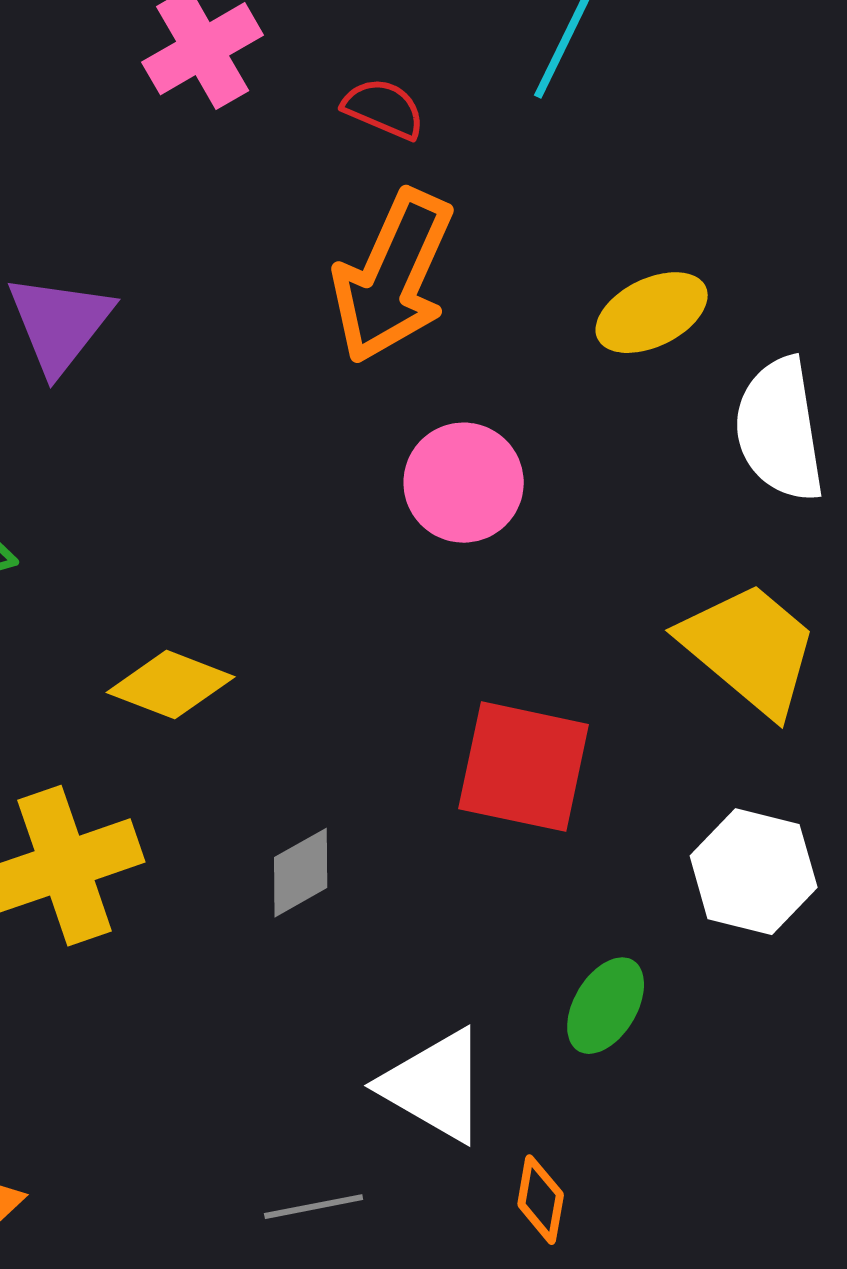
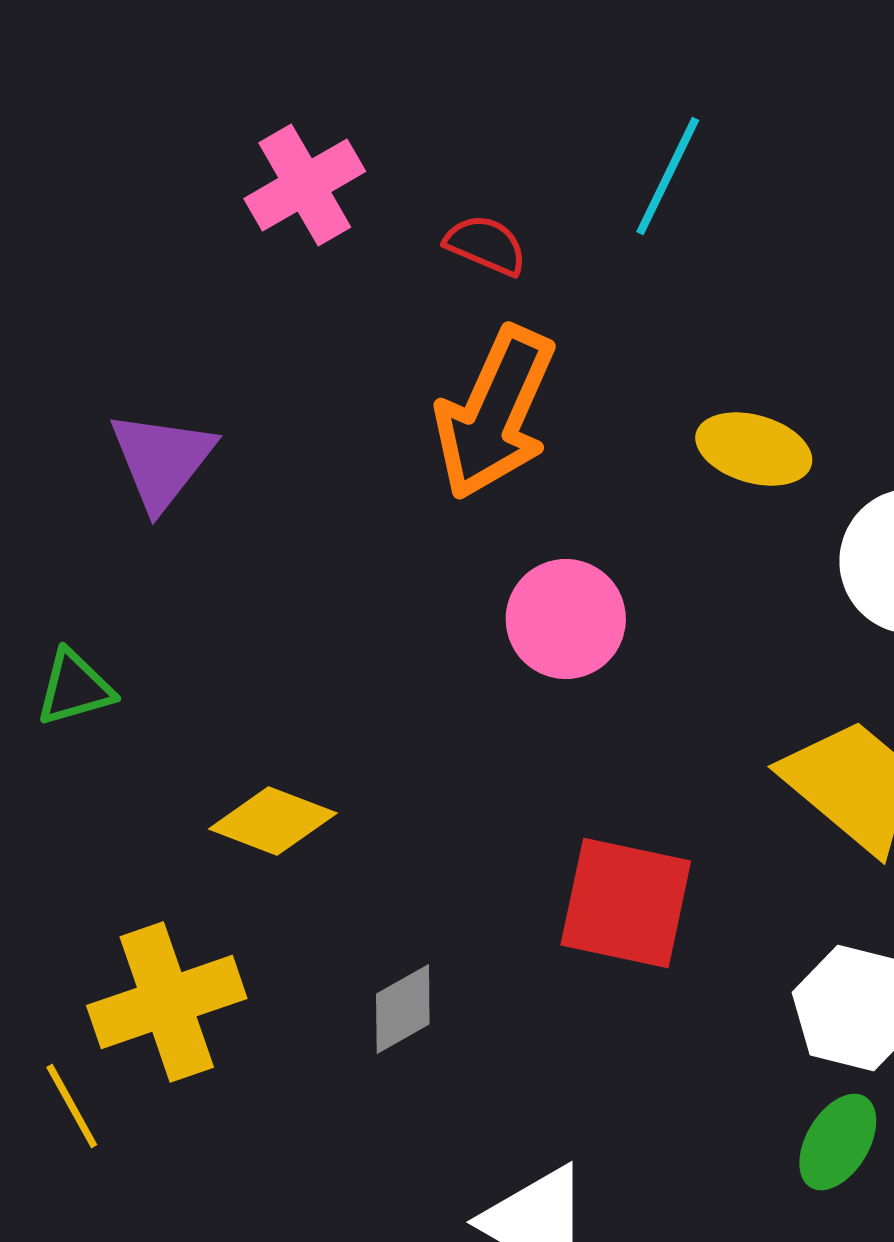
yellow ellipse: (652, 313) -> (754, 449), turned 42
green ellipse: (606, 1006) -> (838, 1142), moved

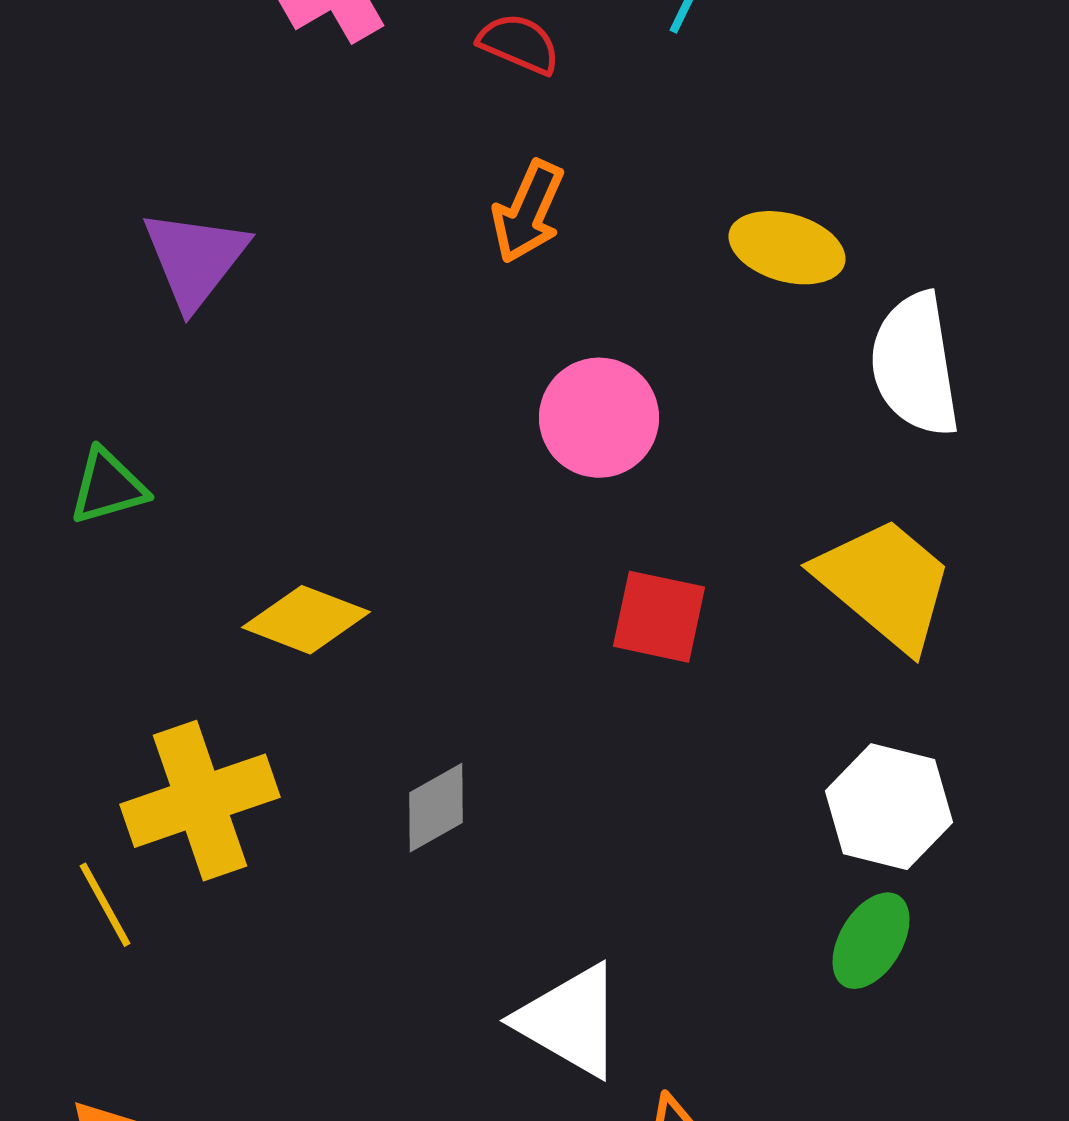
orange arrow: (495, 413) -> (528, 212), size x0.6
red square: (626, 903) -> (659, 617), moved, size x0.7

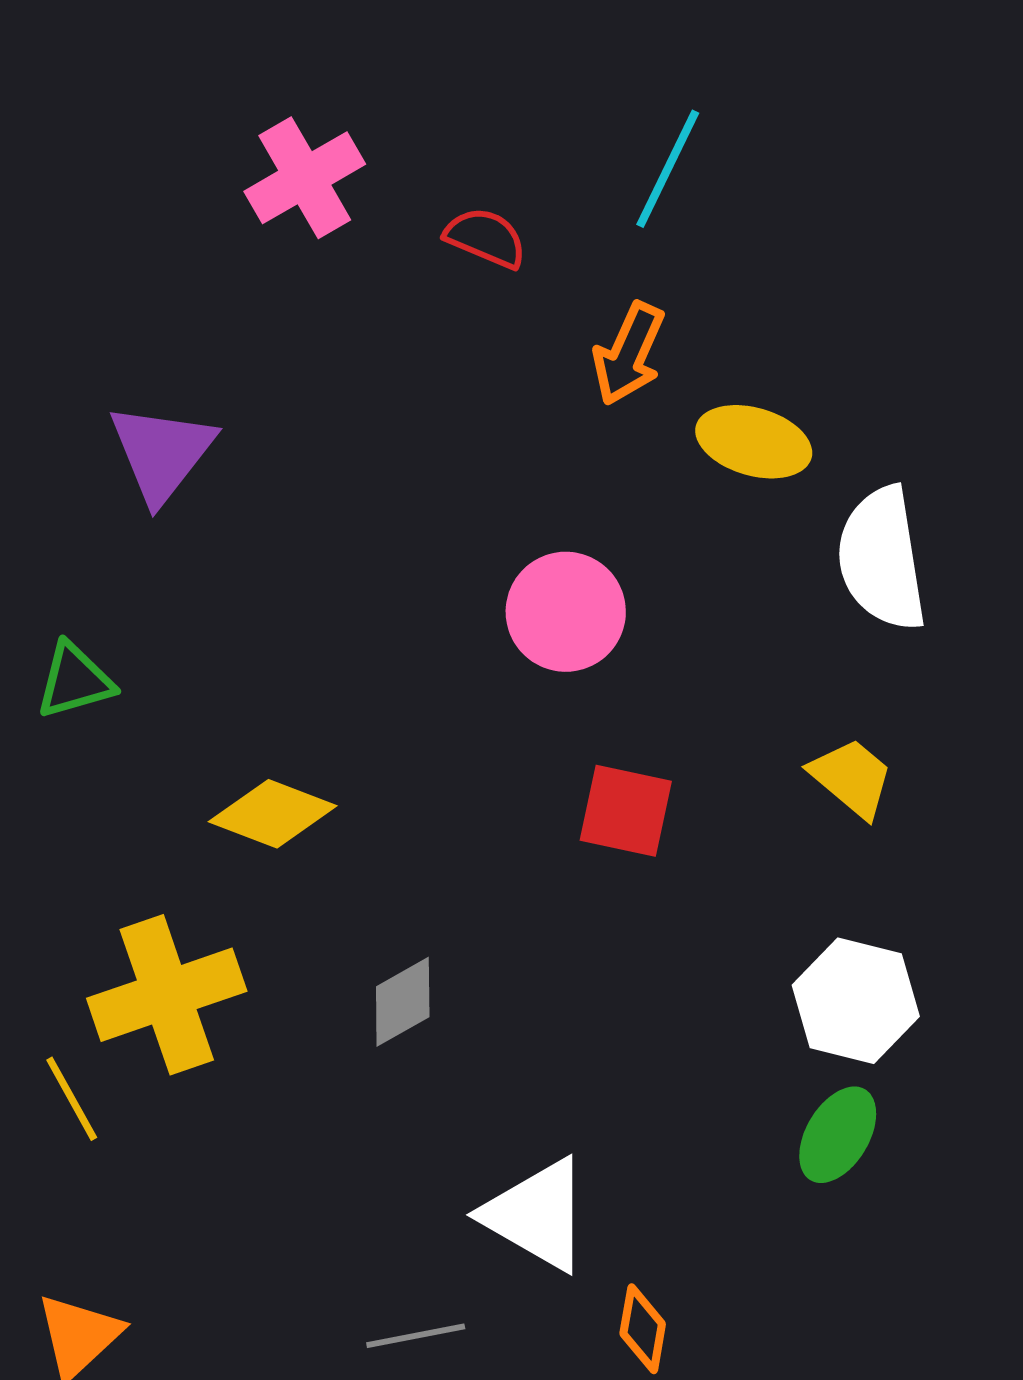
orange arrow: (528, 212) -> (629, 354), moved
yellow trapezoid: (885, 584) -> (852, 778), size x0.6

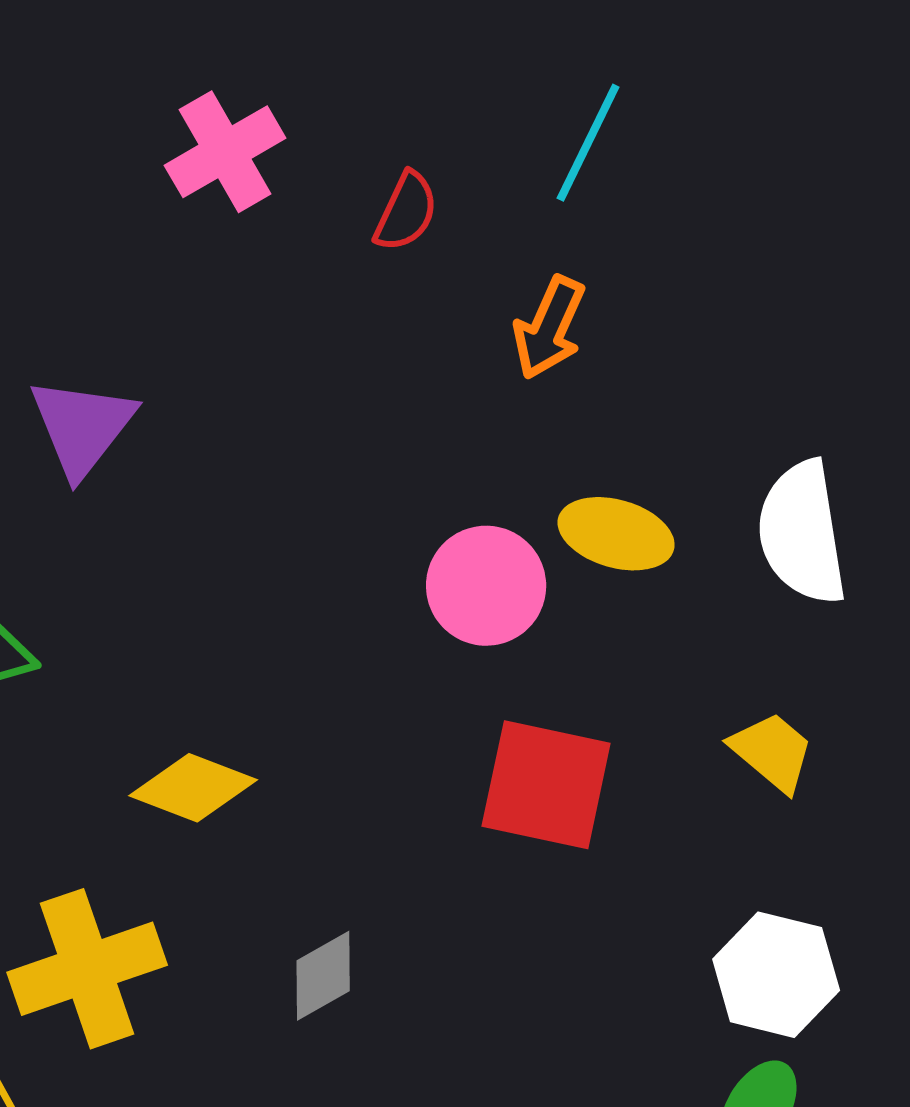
red semicircle: (486, 238) -> (406, 212), turned 92
yellow ellipse: (754, 442) -> (616, 534), moved
red square: (626, 811) -> (546, 785), size x1.4

